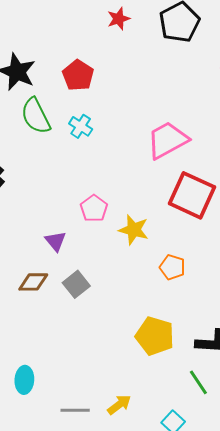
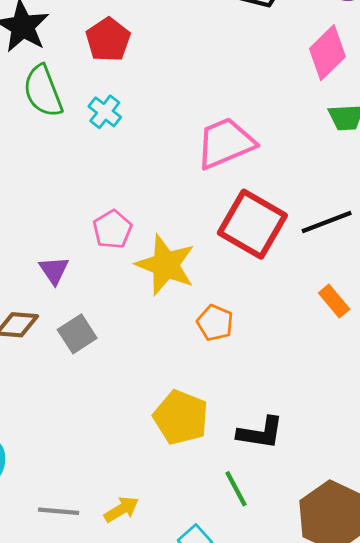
yellow star: (134, 230) -> (166, 265), size x1.4

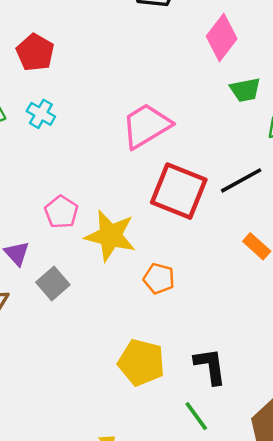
gray square: (77, 334) -> (53, 284), moved
black L-shape: (260, 433) -> (210, 366), turned -99

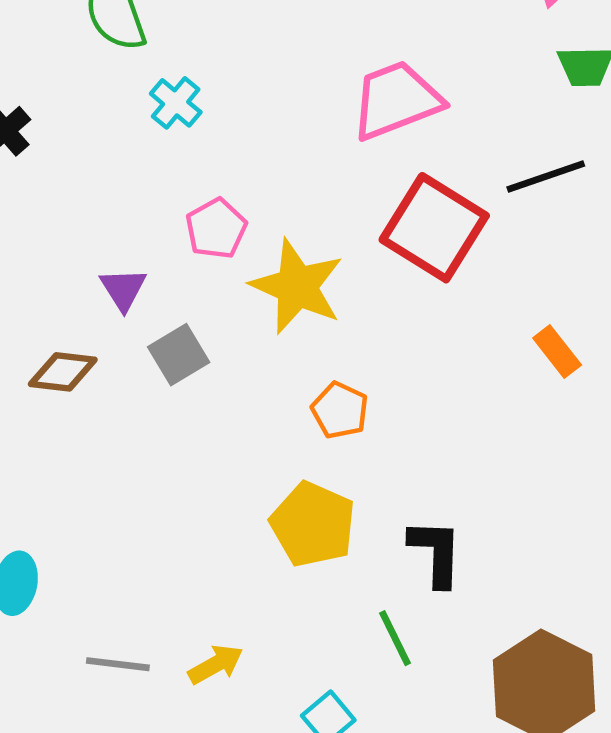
cyan cross: (41, 114) -> (176, 103), moved
black line: (241, 180) -> (546, 176), moved
orange pentagon: (159, 279) -> (340, 410), moved

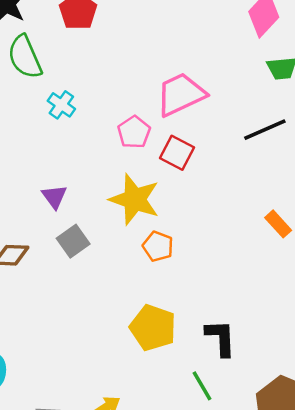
red square: (434, 228) -> (177, 153), moved, size x0.6
pink pentagon: (216, 229) -> (134, 132), moved
purple triangle: (123, 289) -> (54, 197), moved
orange pentagon: (340, 410) -> (158, 246), moved

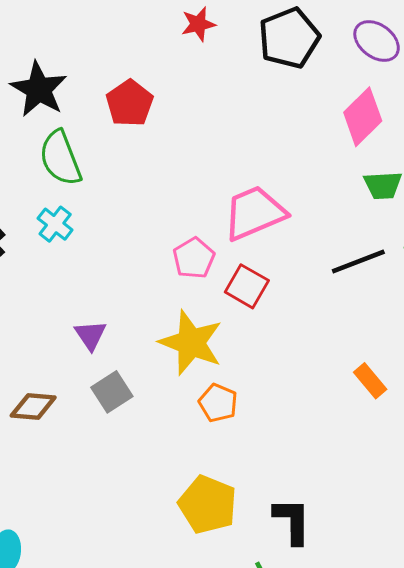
cyan cross: (61, 105) -> (55, 224), moved

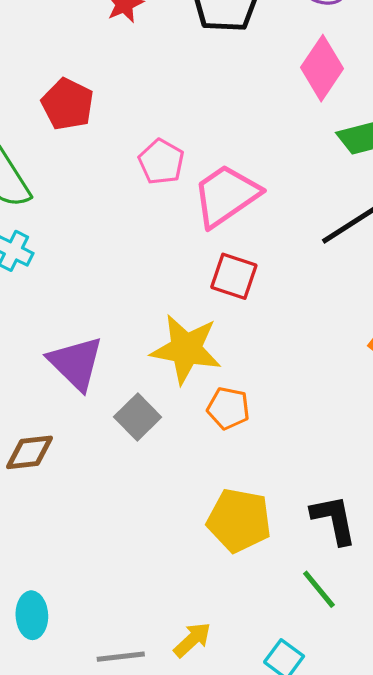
pink pentagon: (194, 258) -> (161, 162), moved
purple triangle: (90, 335) -> (76, 363), size x1.6
gray square: (112, 392) -> (138, 417), moved

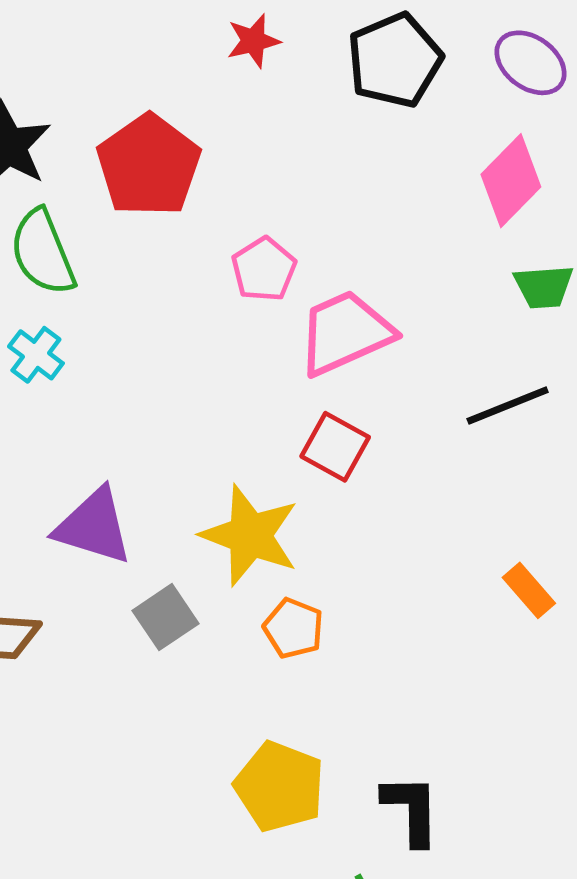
red pentagon: (68, 104) -> (149, 165), size x1.4
purple triangle: (76, 363) -> (94, 526), turned -38

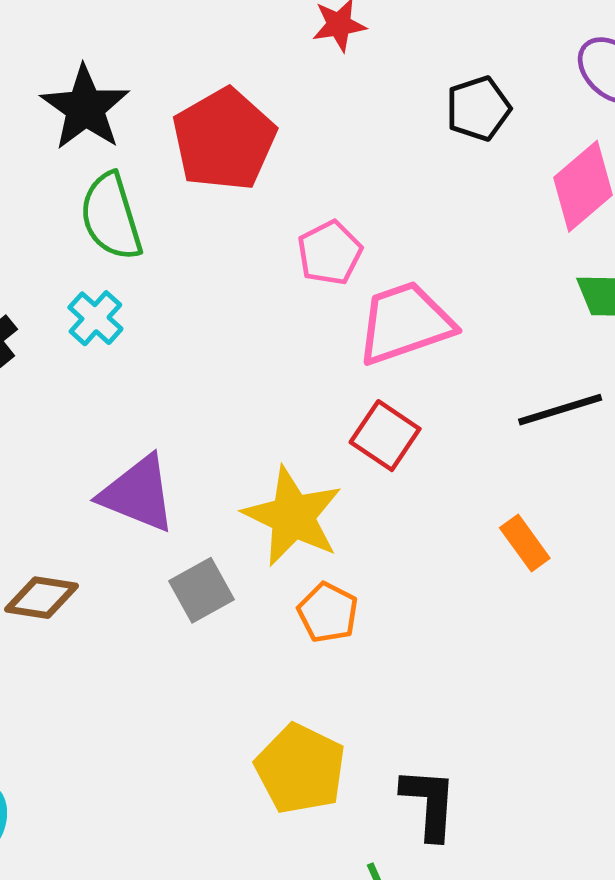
black pentagon: (395, 60) -> (478, 109), moved, size x0.7
orange rectangle: (529, 590) -> (525, 543), moved

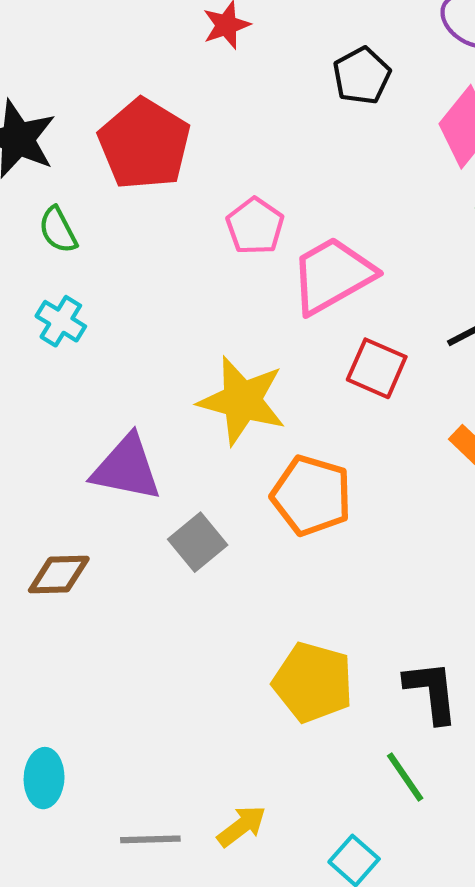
green semicircle: (111, 217) -> (58, 230), size x0.6
red square: (385, 436) -> (377, 368), moved
yellow star: (293, 516) -> (242, 401), moved
orange pentagon: (328, 613) -> (311, 495), moved, size x1.5

